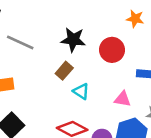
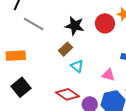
red circle: (112, 50) -> (105, 23), moved

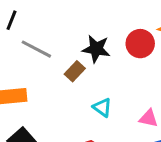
brown rectangle: (66, 49) -> (75, 71), moved

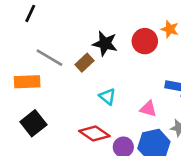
gray line: (36, 49) -> (49, 58), moved

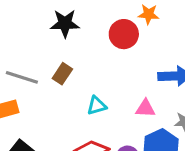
black star: (105, 44) -> (65, 23), moved
cyan triangle: (107, 97) -> (97, 106), turned -42

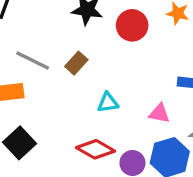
red circle: (124, 34) -> (132, 25), moved

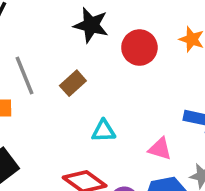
gray line: (33, 61) -> (24, 75), turned 36

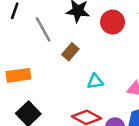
gray line: (24, 75) -> (43, 29), moved

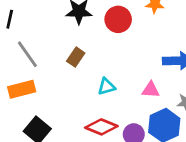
gray line: (43, 29) -> (27, 54), moved

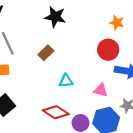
red circle: (118, 19) -> (108, 50), moved

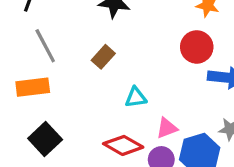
pink triangle: (101, 90) -> (167, 128), moved, turned -32

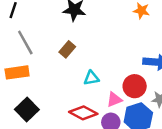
red circle: (197, 47) -> (135, 86), moved

